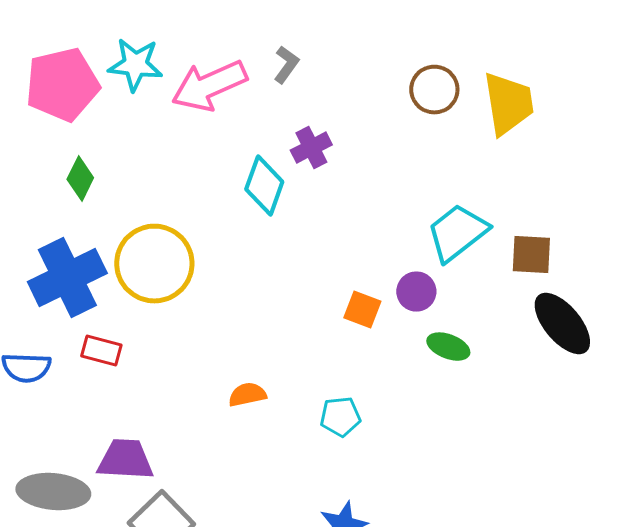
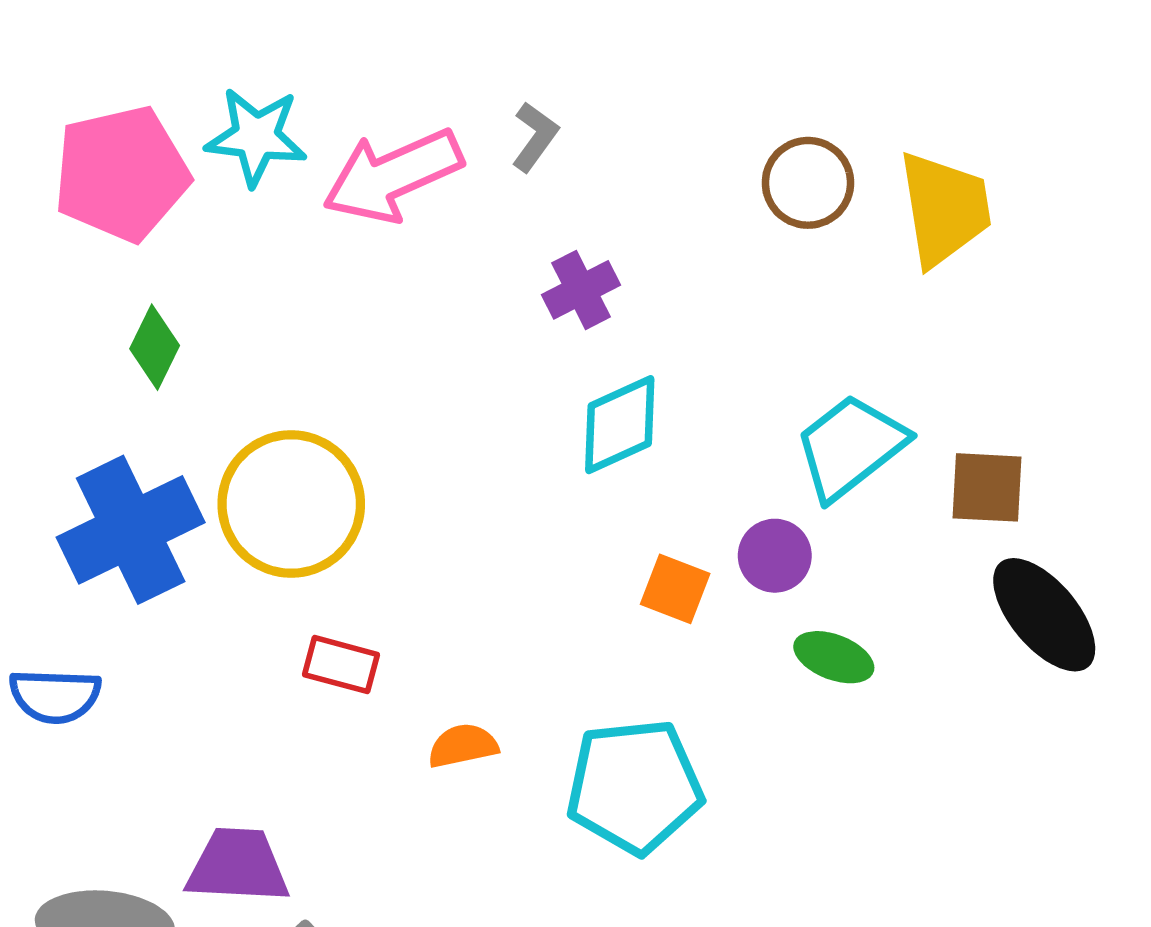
cyan diamond: (264, 186) -> (620, 425), moved, turned 46
red rectangle: (101, 351) -> (341, 665), moved
cyan pentagon: (340, 417) -> (635, 786), size x1.8

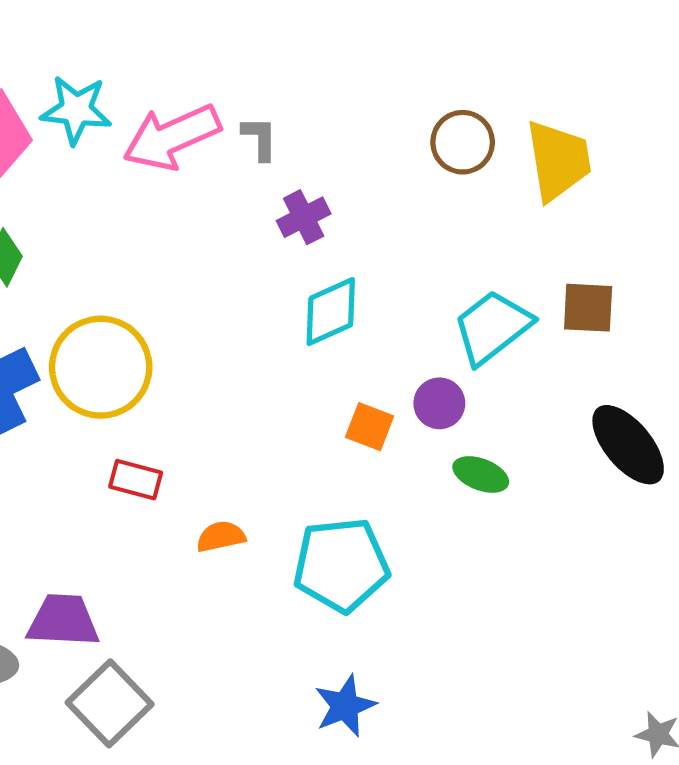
gray L-shape: (535, 137) -> (260, 138), moved, turned -36
brown square: (987, 487) -> (588, 308), moved

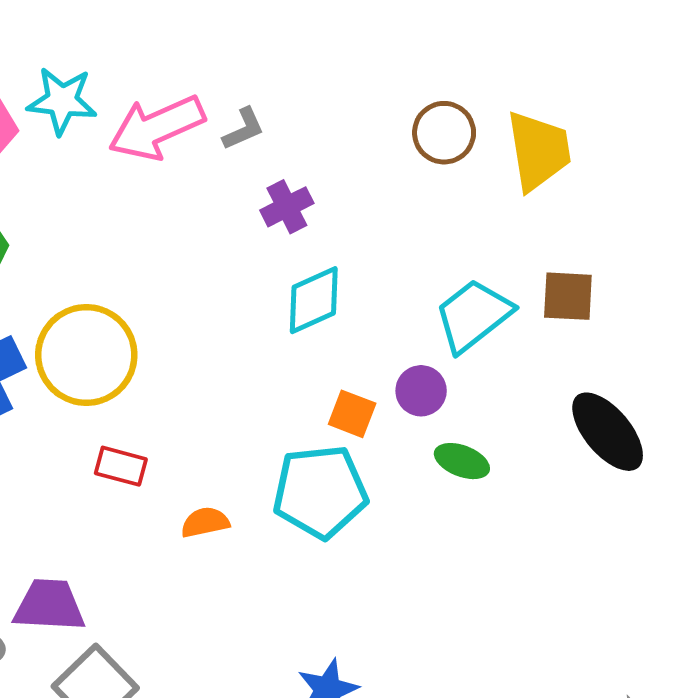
gray L-shape: (260, 138) -> (243, 129), turned 66
cyan pentagon: (341, 565) -> (320, 492), moved

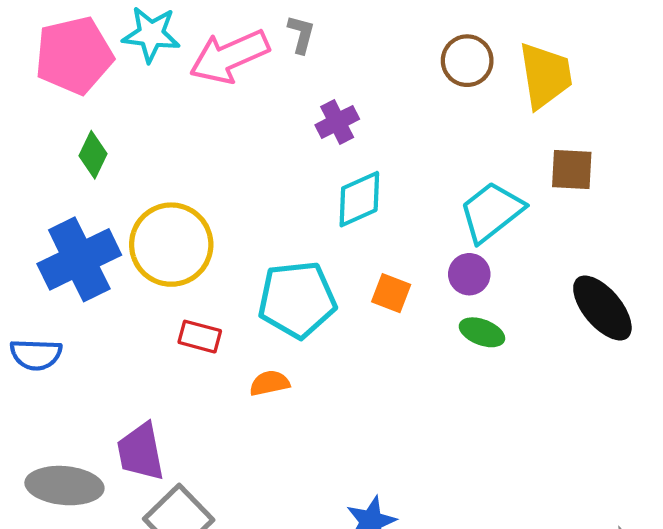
gray L-shape: (243, 129) -> (301, 34), moved, turned -51
brown square: (568, 296) -> (572, 170), moved
purple circle: (421, 391) -> (469, 274), moved
cyan pentagon: (320, 492) -> (297, 300), moved
purple trapezoid: (49, 605) -> (141, 452), turned -104

